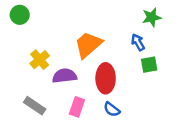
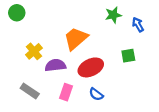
green star: (152, 17) -> (113, 15), moved
blue arrow: (138, 42) -> (138, 25), moved
red ellipse: (106, 78) -> (91, 67), turned 65

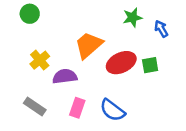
green circle: (17, 13) -> (30, 14), moved
red ellipse: (91, 67) -> (121, 63), moved
blue semicircle: (96, 94) -> (112, 110), size x1.5

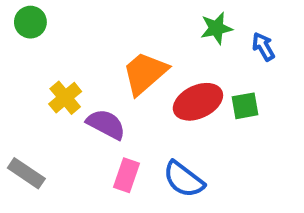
green circle: (30, 14) -> (30, 22), moved
purple semicircle: (65, 76) -> (106, 124), turned 35
gray rectangle: (35, 106) -> (26, 173), moved

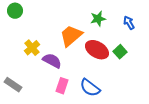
green star: (216, 28) -> (98, 19), moved
red ellipse: (198, 102) -> (97, 50), turned 55
green square: (245, 106) -> (120, 52), turned -32

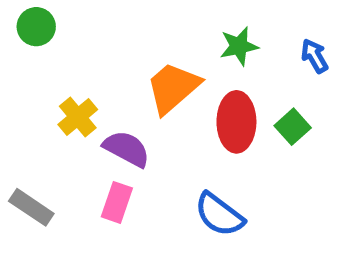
red ellipse: (97, 50) -> (236, 122), turned 60
pink rectangle: (62, 86) -> (117, 202), moved

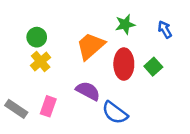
green circle: (36, 27) -> (37, 37), moved
purple semicircle: (127, 149) -> (88, 91), moved
pink rectangle: (117, 202) -> (48, 106), moved

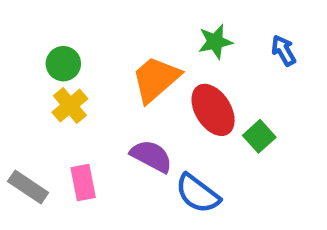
red ellipse: (124, 64) -> (213, 110), turned -32
green square: (153, 67) -> (259, 136), moved
pink rectangle: (48, 106) -> (83, 183), turned -30

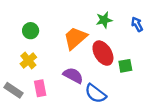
yellow cross: (70, 106) -> (28, 60), moved
green square: (259, 136) -> (125, 66), turned 32

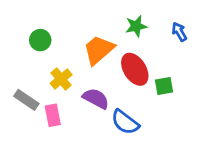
yellow cross: (28, 60) -> (61, 79), moved
gray rectangle: (14, 90) -> (26, 100), moved

